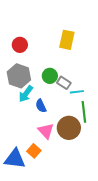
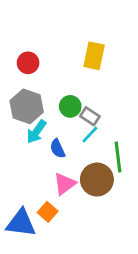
cyan line: (77, 92) -> (90, 135), moved, turned -40
pink triangle: (46, 131) -> (65, 184), turned 36

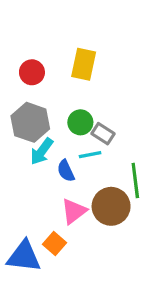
yellow rectangle: (94, 56) -> (84, 64), moved
cyan line: (90, 135) -> (90, 155), moved, turned 36

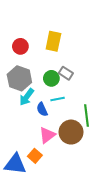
gray rectangle: (103, 134) -> (66, 73), moved

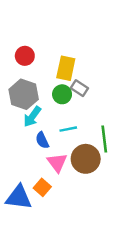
yellow rectangle: (53, 41) -> (66, 68), moved
cyan line: (58, 99) -> (68, 129), moved
blue semicircle: (42, 109) -> (42, 140), moved
pink triangle: (47, 135) -> (57, 163), turned -30

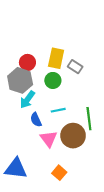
red circle: (25, 56) -> (27, 62), moved
gray rectangle: (79, 88) -> (75, 67), moved
orange square: (42, 187) -> (59, 173), moved

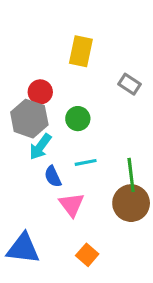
yellow rectangle: (56, 58) -> (81, 51), moved
gray rectangle: (75, 67) -> (129, 84), moved
brown circle: (73, 136) -> (131, 203), moved

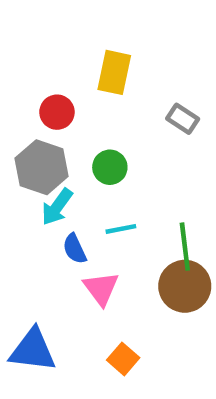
red circle: (40, 92) -> (57, 112), moved

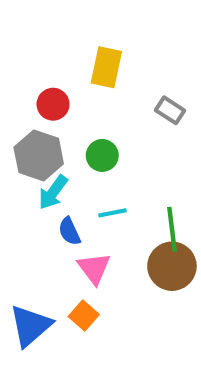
blue triangle: (33, 350) -> (30, 326), turned -48
orange square: (123, 359) -> (84, 315), moved

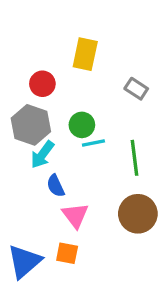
cyan line: (112, 213) -> (93, 143), moved
green line: (172, 229) -> (135, 158), moved
orange square: (84, 315) -> (67, 253), turned -30

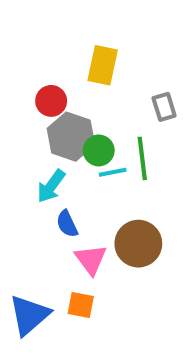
gray rectangle: (136, 89) -> (164, 107), turned 40
gray hexagon: (31, 125) -> (71, 137), moved
green line: (135, 158) -> (142, 158), moved
brown circle: (138, 214) -> (138, 244), moved

